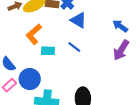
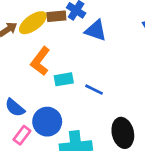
blue line: (74, 47) -> (94, 90), moved

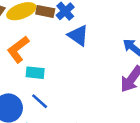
blue line: (94, 90) -> (40, 101), moved

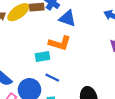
orange L-shape: (18, 49) -> (60, 43), moved, turned -110

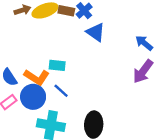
orange L-shape: (60, 43) -> (37, 77), moved

